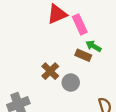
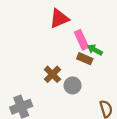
pink rectangle: (80, 24) -> (81, 40), moved

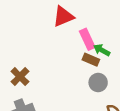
brown cross: (52, 74) -> (20, 77), moved
gray circle: (73, 85) -> (98, 83), moved

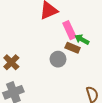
gray circle: (98, 83) -> (58, 59), moved

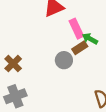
brown rectangle: (73, 48) -> (80, 48), turned -56

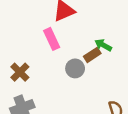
pink rectangle: (76, 29) -> (52, 39), moved

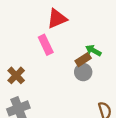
gray circle: (75, 68) -> (83, 72), moved

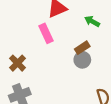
green arrow: (93, 50) -> (92, 21), moved

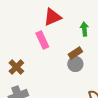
green arrow: (92, 21) -> (84, 29), turned 56

